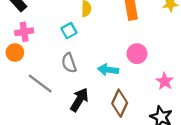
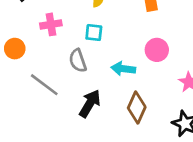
cyan square: (69, 31) -> (94, 32), moved, turned 35
pink cross: (24, 32) -> (51, 24), moved

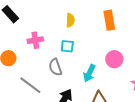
cyan arrow: (123, 69) -> (89, 73), turned -72

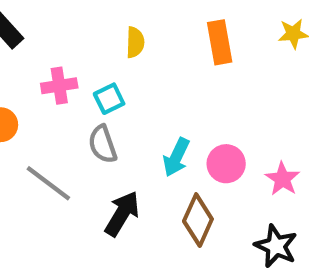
cyan square: (67, 46) -> (109, 99), moved, turned -32
pink circle: (114, 59) -> (226, 164), moved

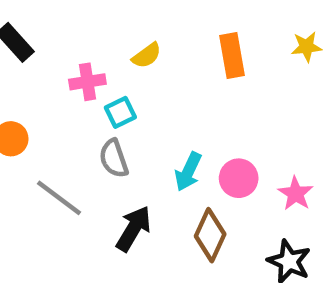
yellow semicircle: (135, 42) -> (147, 56), turned 52
pink cross: (59, 86) -> (87, 82), moved

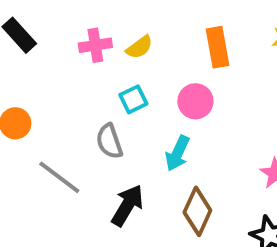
pink cross: (87, 82) -> (95, 45), moved
cyan square: (120, 112) -> (133, 99), moved
pink circle: (239, 178) -> (195, 101), moved

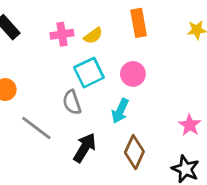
orange rectangle: (217, 47) -> (139, 23), moved
cyan square: (133, 99) -> (89, 73), size x1.5

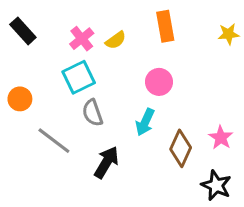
pink cross: (62, 34) -> (82, 39), turned -30
cyan square: (89, 73) -> (79, 77), moved
brown diamond: (134, 152) -> (181, 148), moved

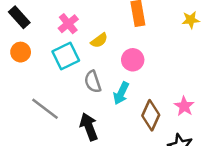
yellow semicircle: (116, 40) -> (99, 40), moved
orange circle: (20, 99) -> (21, 52), moved
gray semicircle: (93, 113) -> (93, 82), moved
black arrow: (106, 162) -> (89, 127), turned -52

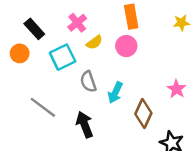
black rectangle: (19, 17) -> (34, 29), moved
pink cross: (68, 24) -> (77, 23), moved
pink circle: (133, 60) -> (126, 46), moved
pink star: (184, 106) -> (177, 89), moved

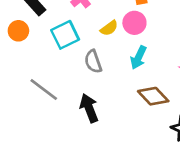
yellow semicircle: (94, 42) -> (109, 28), moved
cyan arrow: (115, 93) -> (138, 57), moved
brown diamond: (143, 113) -> (153, 96), turned -68

